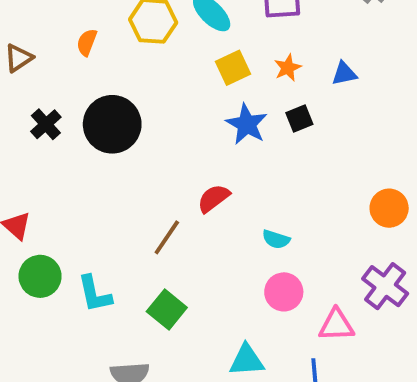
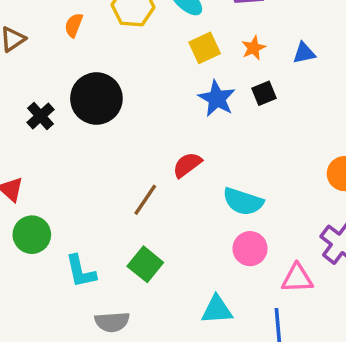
black cross: (46, 124) -> (41, 116), moved
cyan semicircle: (276, 239) -> (243, 201), size x1.6
cyan L-shape: (95, 294) -> (81, 271), moved

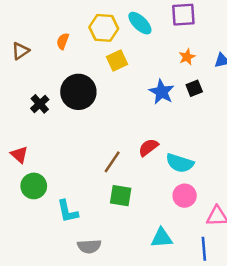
yellow square: (205, 48) -> (117, 60), moved
red semicircle: (187, 165) -> (148, 147), moved
green square: (145, 264) -> (121, 196), moved, turned -30

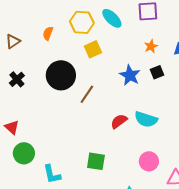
black cross: (40, 104) -> (17, 79), moved
brown line: (112, 162) -> (87, 94), moved
cyan semicircle: (180, 163) -> (146, 119), moved

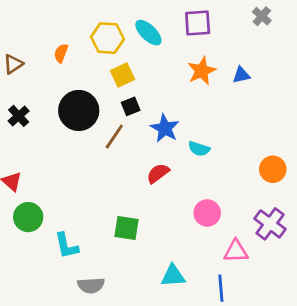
orange star: (151, 46) -> (202, 71), size x1.5
black square: (157, 72) -> (131, 106), moved
blue star: (130, 75) -> (165, 128), moved
cyan semicircle: (146, 119) -> (199, 149), moved, size x0.7
pink circle: (149, 161) -> (207, 213), moved

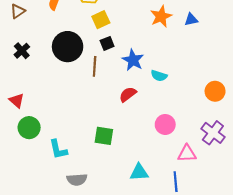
brown line: (114, 136) -> (95, 66), turned -30

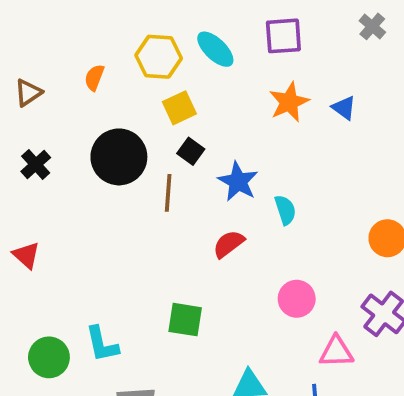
blue triangle: (191, 20) -> (344, 108), turned 48
black square: (107, 43) -> (191, 151), turned -32
cyan semicircle: (159, 76) -> (285, 210), turned -126
green circle: (29, 128) -> (49, 357), moved

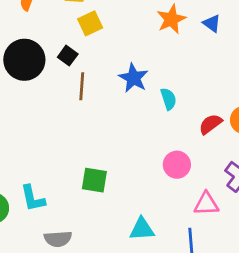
black square: (191, 151) -> (68, 56), moved
black circle: (119, 157) -> (24, 60), moved
red semicircle: (229, 244) -> (210, 124), moved

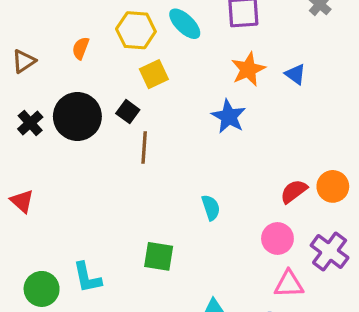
blue star: (134, 78) -> (229, 116), moved
cyan semicircle: (168, 99) -> (211, 208), moved
pink circle: (177, 165) -> (277, 239), moved

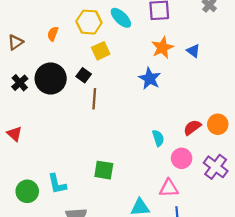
cyan semicircle: (211, 208) -> (158, 138), moved
pink triangle: (289, 284) -> (169, 188), moved

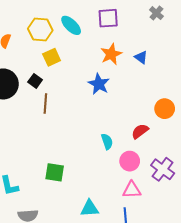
orange circle: (218, 124) -> (165, 109), moved
pink triangle: (169, 188) -> (132, 190), moved

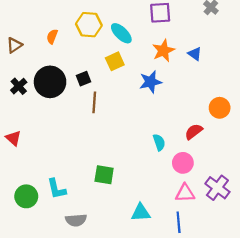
cyan ellipse: (71, 25) -> (121, 33), moved
yellow square: (52, 57) -> (115, 61), moved
black square: (35, 81) -> (84, 79), turned 32
blue star: (99, 84) -> (150, 82), turned 30
purple cross: (163, 169) -> (217, 188), moved

